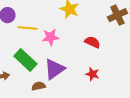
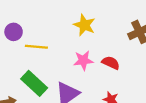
pink star: (50, 37) -> (83, 60), moved

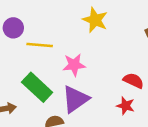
pink star: (83, 60) -> (74, 65), moved
red semicircle: (111, 63) -> (133, 81), moved

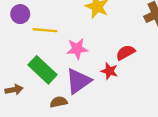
red semicircle: (133, 81) -> (125, 52), moved, turned -54
red star: (126, 106) -> (109, 71), moved

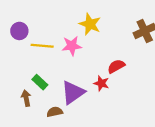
pink star: (77, 49) -> (72, 46), moved
green rectangle: (42, 70) -> (40, 82), size x0.6
brown arrow: (14, 90) -> (26, 98), moved, turned -91

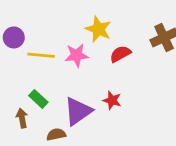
red semicircle: (116, 66) -> (120, 54), moved

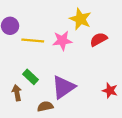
red star: (112, 100) -> (110, 90), moved

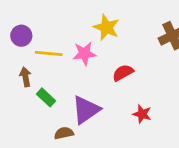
red semicircle: (99, 39) -> (123, 73), moved
brown arrow: (17, 93) -> (25, 77), moved

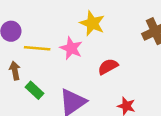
pink star: (84, 54) -> (71, 48), turned 30

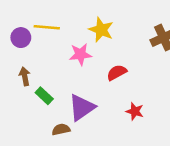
yellow line: (37, 48) -> (47, 27), moved
pink star: (71, 48) -> (80, 54), turned -30

